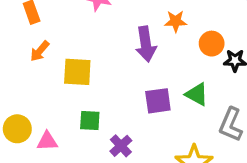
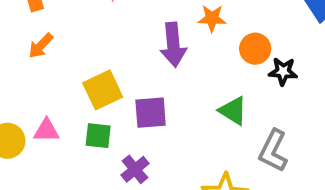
yellow square: (77, 72) -> (103, 90), moved, turned -32
purple square: (158, 101) -> (151, 113), moved
pink triangle: (47, 141) -> (46, 131), moved

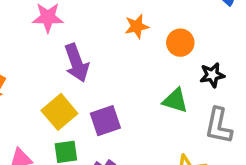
purple arrow: (173, 45) -> (77, 63), moved
black star: (283, 71) -> (212, 75), moved

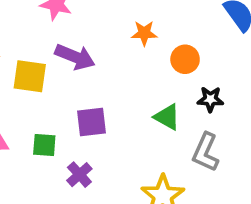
purple arrow: (77, 63) -> (75, 57), turned -60
yellow square: (59, 112) -> (30, 76), moved, turned 36

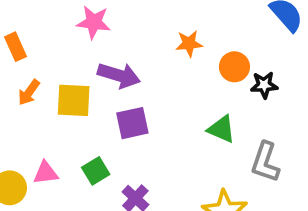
black star: (210, 99) -> (264, 85), moved
purple square: (92, 122) -> (132, 123), moved
green square: (44, 145) -> (96, 171), turned -30

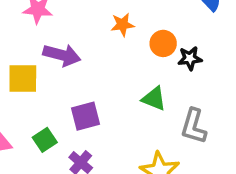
purple square: (132, 123) -> (85, 116), moved

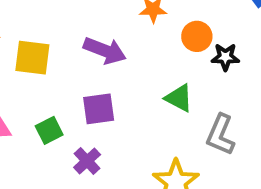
purple arrow: (62, 55) -> (105, 51), moved

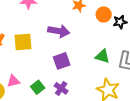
green triangle: (179, 98) -> (102, 56), moved
green square: (49, 130) -> (38, 87), moved

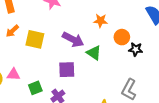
green triangle: (102, 56) -> (94, 53), moved

